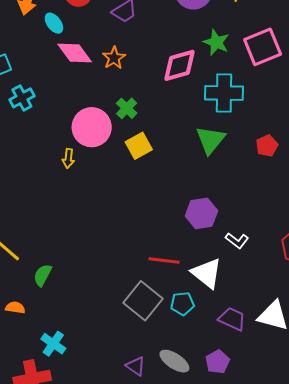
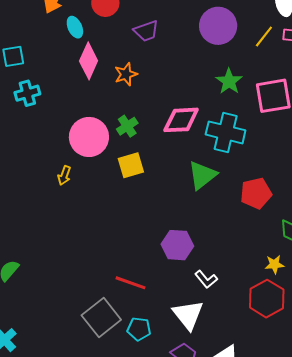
pink diamond: (75, 53) -> (89, 61), turned 48
pink diamond: (179, 65) -> (181, 120), moved
red pentagon: (267, 146) -> (256, 193), size x1.4
yellow arrow: (68, 159) -> (64, 175), moved
white triangle: (207, 273) -> (188, 315), moved

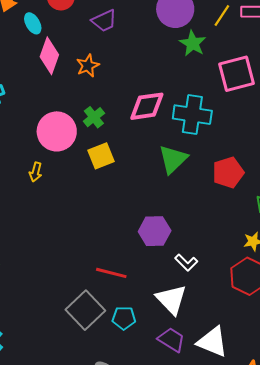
green star: (229, 81) -> (193, 43), moved

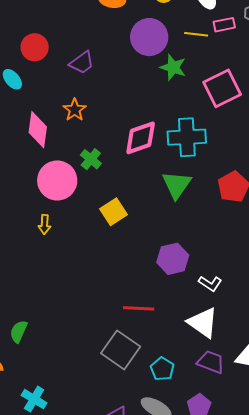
yellow line: (222, 16) -> (196, 34), turned 75
pink diamond: (49, 56) -> (38, 130), moved
yellow square: (101, 156) -> (114, 212), moved
cyan pentagon: (124, 318) -> (162, 369), moved, turned -30

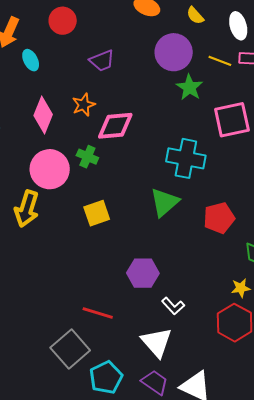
red circle: (35, 47) -> (63, 21), moved
pink diamond: (141, 138) -> (115, 126), moved
green cross: (91, 159) -> (87, 157), turned -30
yellow arrow: (45, 224) -> (27, 209), size x1.8
cyan pentagon: (162, 369) -> (106, 377), size x1.4

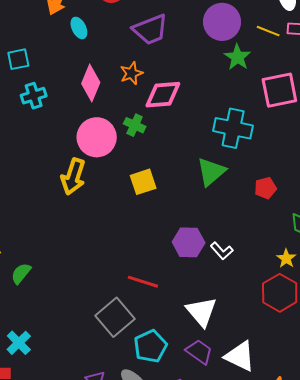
purple trapezoid: (102, 61) -> (150, 29), size x1.4
red pentagon: (219, 218) -> (265, 188), size x0.7
yellow star: (241, 288) -> (286, 258), turned -30
white L-shape: (173, 306) -> (222, 251), moved

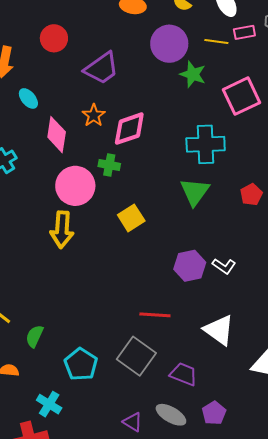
cyan ellipse: (79, 28) -> (28, 98), moved
cyan pentagon: (150, 346) -> (81, 364), moved
purple trapezoid: (199, 352) -> (184, 374), moved

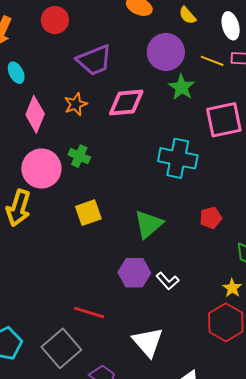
pink diamond: (129, 129) -> (126, 102), moved
green triangle: (195, 192) -> (148, 224), moved

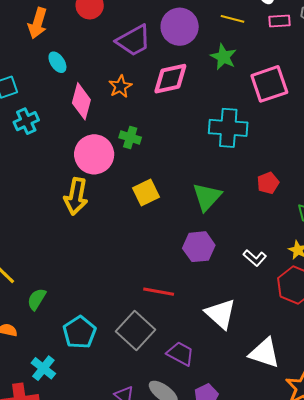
purple circle: (166, 52) -> (180, 27), moved
yellow line: (212, 61) -> (233, 19), moved
white L-shape: (168, 281) -> (255, 258), moved

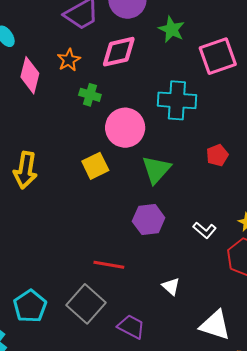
green cross: (130, 137) -> (90, 95), moved
pink circle: (94, 154) -> (125, 128), moved
white triangle: (221, 314) -> (171, 286), size x0.6

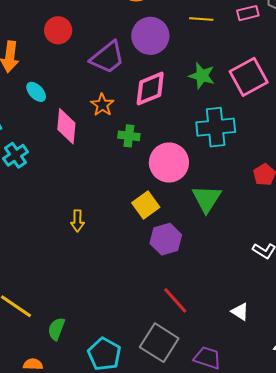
green star: (172, 29) -> (202, 76), moved
yellow arrow: (25, 170) -> (77, 221), size x0.6
purple hexagon: (149, 220) -> (166, 239), moved
red line: (109, 265) -> (175, 300), turned 48

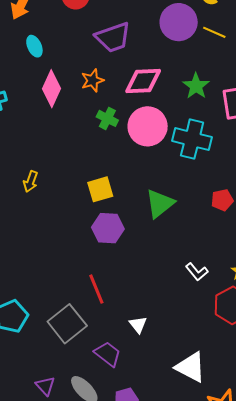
purple circle: (150, 36) -> (179, 22), moved
pink circle: (169, 163) -> (148, 126), moved
white triangle: (240, 312) -> (138, 325), moved

